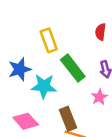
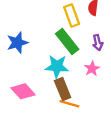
yellow rectangle: (49, 40) -> (72, 15), moved
cyan star: (44, 86) -> (57, 66), moved

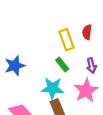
green rectangle: (67, 42) -> (62, 64), size x0.6
pink star: (92, 69) -> (86, 90), size x1.6

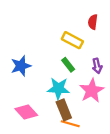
red semicircle: (87, 32) -> (93, 22), moved
yellow rectangle: (67, 40) -> (72, 40), turned -42

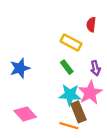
cyan star: (58, 88) -> (70, 95), moved
brown rectangle: (64, 110) -> (78, 112), moved

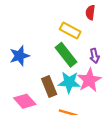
green rectangle: (67, 67) -> (66, 55), size x1.6
brown rectangle: (78, 112) -> (49, 86), moved

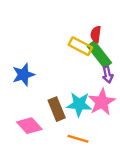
red semicircle: (90, 12) -> (96, 34), moved
green rectangle: (66, 55) -> (99, 54), moved

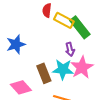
red semicircle: (96, 34) -> (47, 10), moved
purple arrow: (108, 75) -> (70, 49), moved

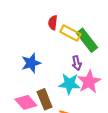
blue star: (16, 44) -> (31, 63), moved
brown rectangle: (44, 73) -> (45, 99), moved

